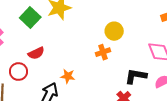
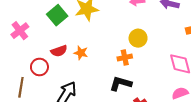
orange star: (68, 76) -> (81, 53), moved
black L-shape: (136, 76) -> (121, 84), moved

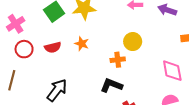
orange star: (81, 53) -> (82, 44), moved
red circle: (39, 67) -> (24, 49), moved

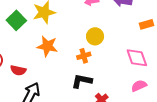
orange star: (82, 44) -> (47, 46), size x1.5
red semicircle: (53, 47) -> (18, 70), moved, turned 35

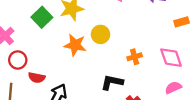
yellow circle: (95, 36) -> (100, 34), moved
orange cross: (84, 56) -> (135, 57), moved
red semicircle: (18, 70) -> (37, 78), moved

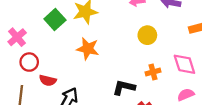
yellow circle: (100, 34) -> (147, 35), moved
orange cross: (135, 57) -> (153, 72), moved

